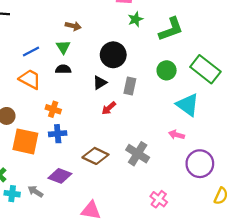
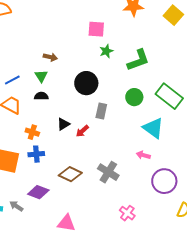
black triangle: (100, 83) -> (63, 124), moved

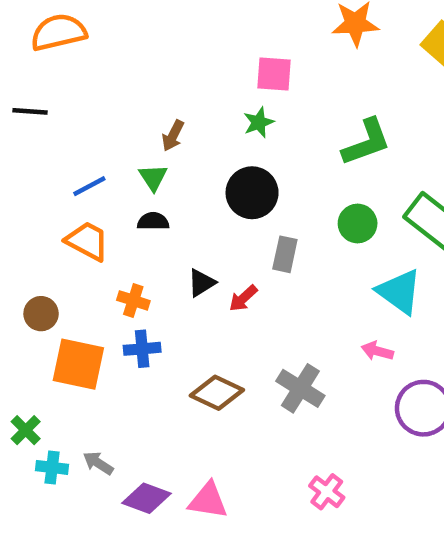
green star: (106, 51) -> (259, 122), moved
brown arrow: (50, 57) -> (173, 136), turned 104
purple diamond: (38, 192) -> (147, 498), moved
pink cross: (127, 213) -> (327, 492), moved

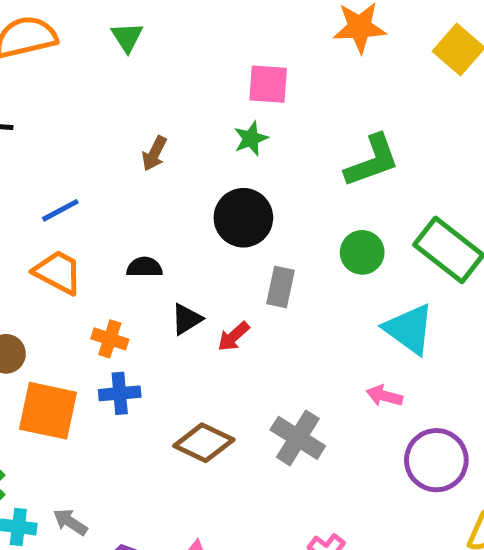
green triangle: (153, 177) -> (127, 37), moved
black semicircle: (153, 221) -> (144, 267), moved

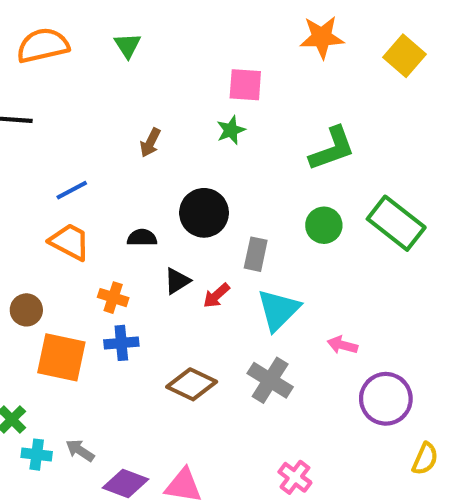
black circle: (243, 218) -> (204, 213), moved
cyan triangle: (409, 329) -> (278, 310), moved, turned 39

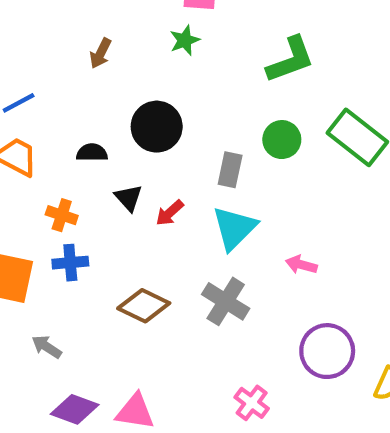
gray rectangle: (256, 254) -> (230, 170), moved
black triangle: (177, 281) -> (129, 198), turned -40
purple circle: (386, 399) -> (327, 351), moved
gray arrow: (80, 450) -> (47, 347), moved

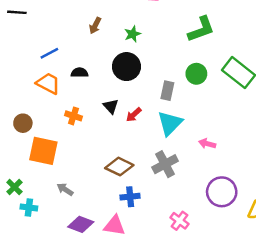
green star: (185, 40) -> (133, 34), moved
black semicircle: (92, 153) -> (80, 73), moved
blue cross: (70, 263) -> (130, 197), moved
gray cross: (226, 301) -> (165, 164), turned 30

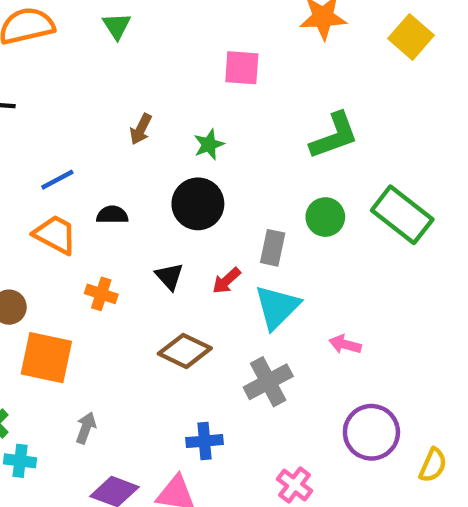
red arrow: (134, 115) -> (226, 281), moved
brown diamond: (119, 167) -> (185, 351), moved
gray arrow: (65, 189) -> (86, 428), turned 77

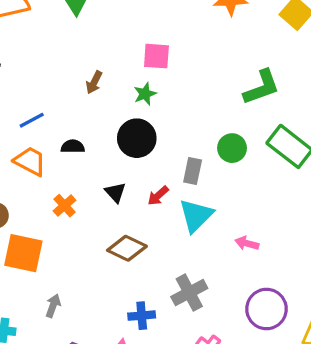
pink square: (242, 68) -> (156, 56), moved
green L-shape: (334, 136) -> (262, 87), moved
orange cross: (101, 294) -> (65, 206), turned 30
gray cross: (268, 382) -> (189, 293), moved

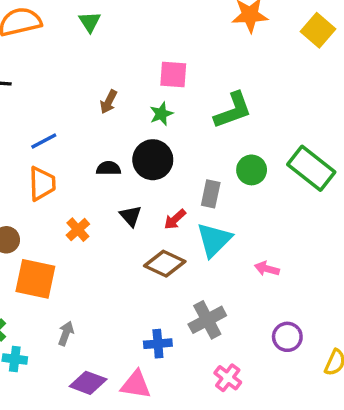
green L-shape: (262, 87) -> (233, 110), moved
black semicircle: (73, 146) -> (109, 168), moved
orange trapezoid: (30, 161) -> (42, 184), turned 60
brown diamond: (127, 248) -> (165, 264), moved
purple circle: (266, 309) -> (287, 337), size x0.7

